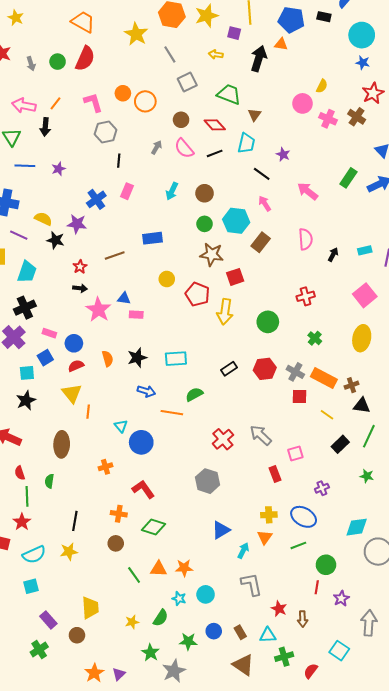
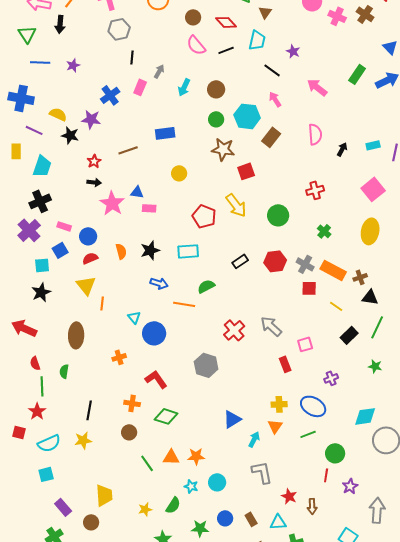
gray arrow: (157, 147) -> (159, 71), moved
red pentagon: (197, 294) -> (204, 216), moved
yellow arrow: (225, 312) -> (236, 205), turned -45
gray hexagon: (208, 481) -> (206, 365), moved

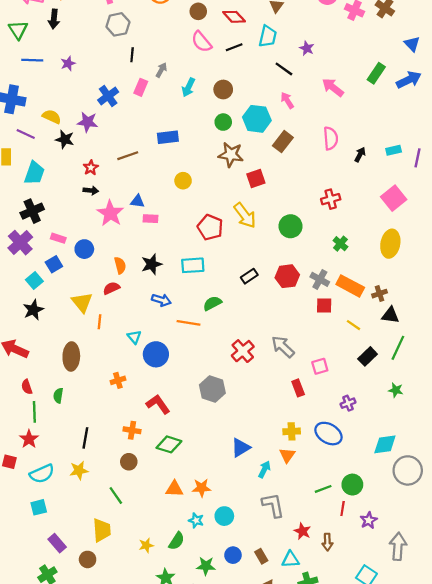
red semicircle: (90, 258) -> (111, 288), moved
cyan square: (42, 265) -> (34, 281), turned -35
green line: (308, 434) -> (323, 489), moved
green line: (147, 463) -> (116, 495), moved

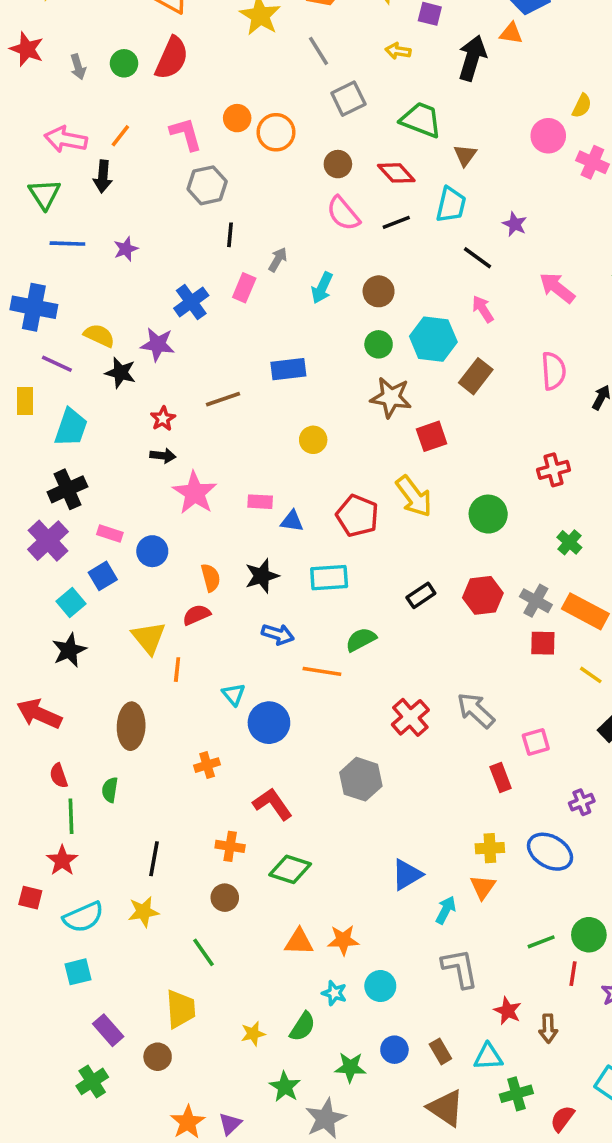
blue triangle: (137, 201) -> (292, 521), moved

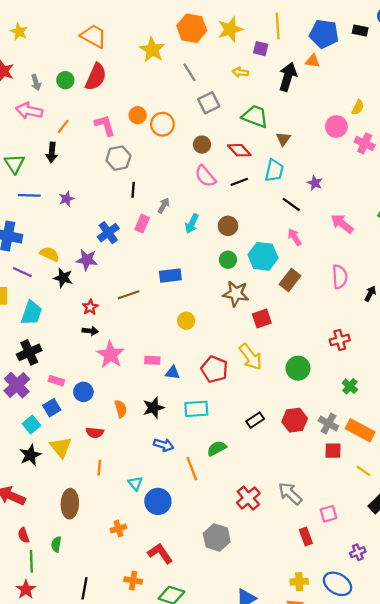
pink arrow: (66, 139) -> (29, 111), moved
red semicircle: (196, 615) -> (95, 433), moved, turned -150
yellow triangle: (149, 638) -> (61, 447), moved
orange line: (322, 671) -> (192, 469), turned 60

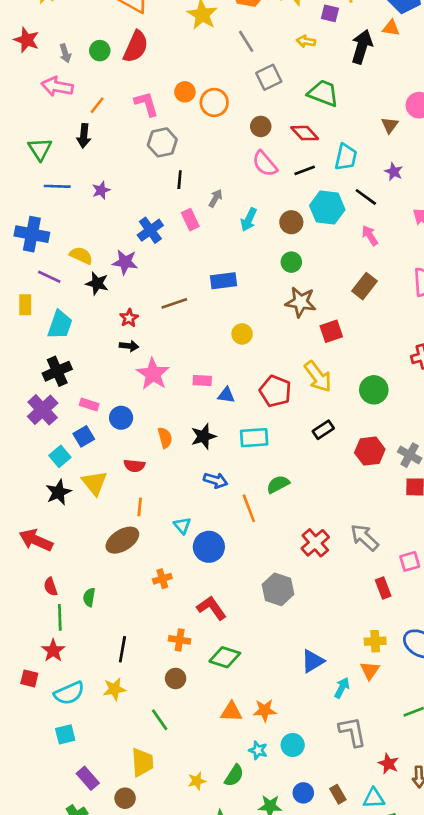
brown triangle: (283, 139) -> (390, 125), moved
pink rectangle: (142, 224) -> (190, 220), turned -48
cyan hexagon: (263, 256) -> (327, 208), moved
black rectangle: (255, 420) -> (323, 430), moved
brown ellipse: (70, 504) -> (122, 540), moved, turned 56

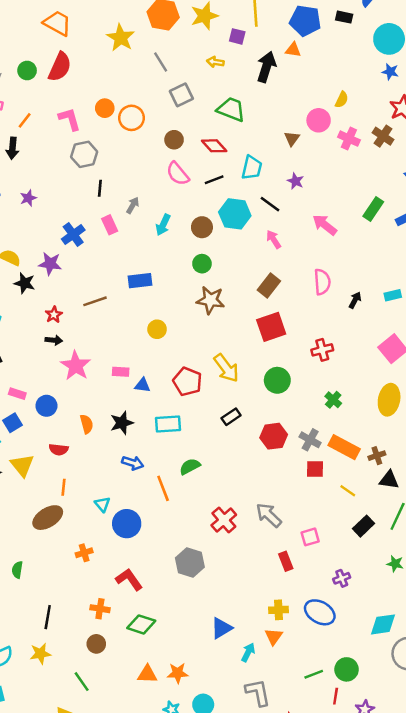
red square: (331, 331) -> (271, 327), moved, size x1.4

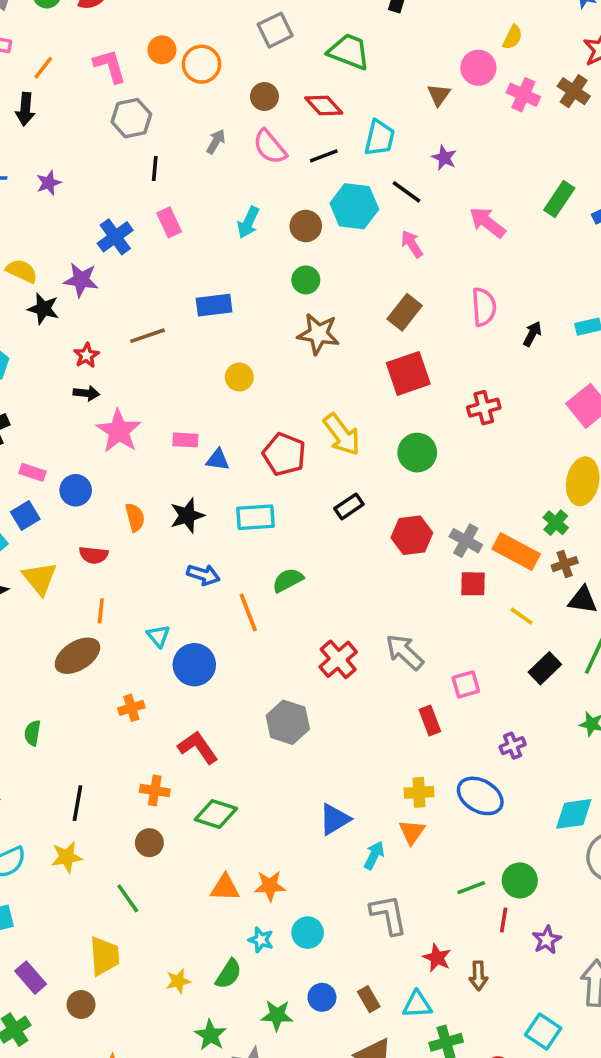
gray arrow: (133, 205) -> (216, 141), moved
green cross: (333, 400) -> (556, 523), moved

